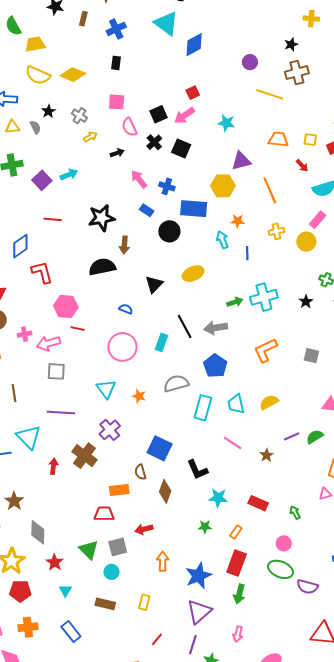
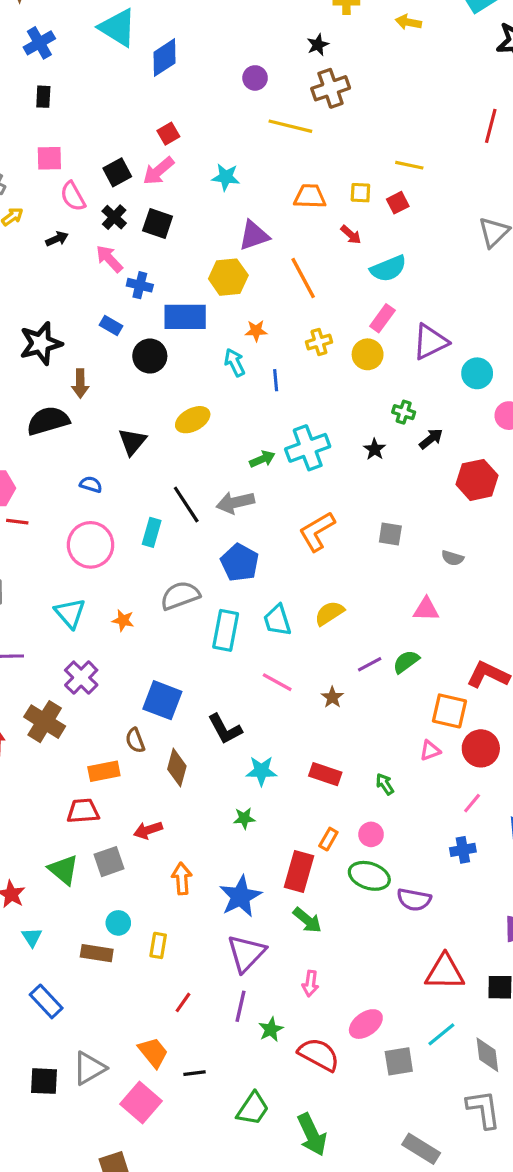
pink arrow: (139, 179) -> (109, 259), moved
orange rectangle: (236, 532) -> (328, 839), moved
cyan circle: (111, 572) -> (118, 923), moved
green arrow: (239, 594) -> (307, 920), turned -60

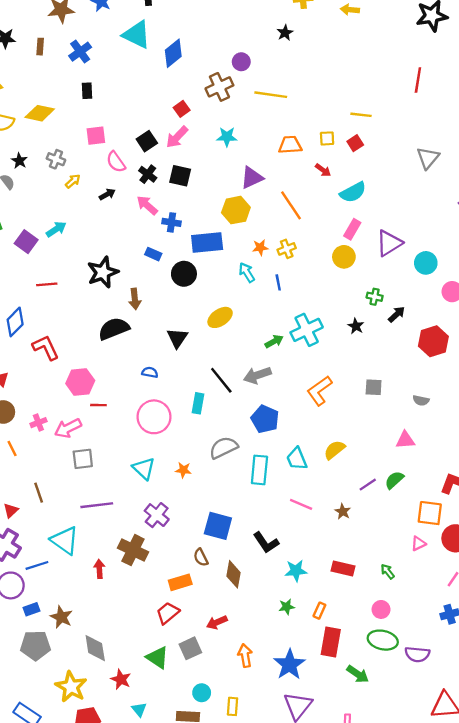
brown cross: (331, 88) -> (219, 87), moved
yellow cross: (319, 342) -> (287, 249), moved
red trapezoid: (83, 811) -> (168, 613), turned -30
orange rectangle: (328, 839) -> (319, 611), moved
green arrow: (307, 920) -> (358, 674), moved

